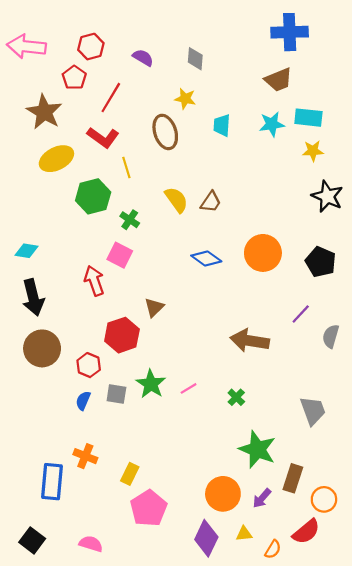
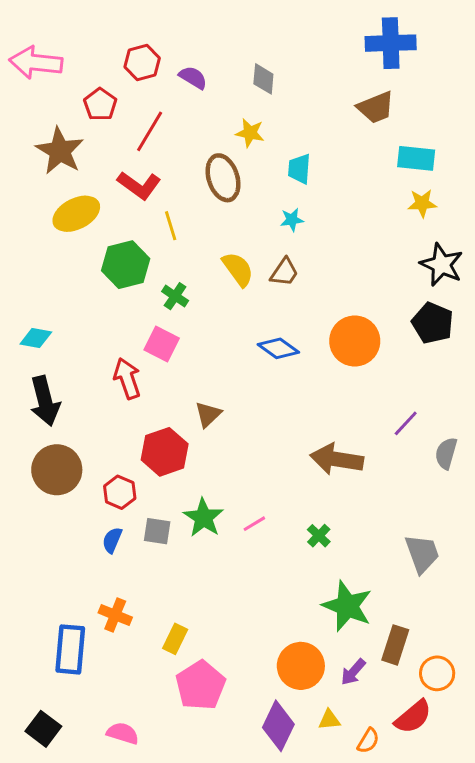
red hexagon: (91, 47) -> (142, 63), moved
cyan star: (272, 124) -> (292, 220), moved, size x0.7
black pentagon: (321, 262) -> (433, 323), moved

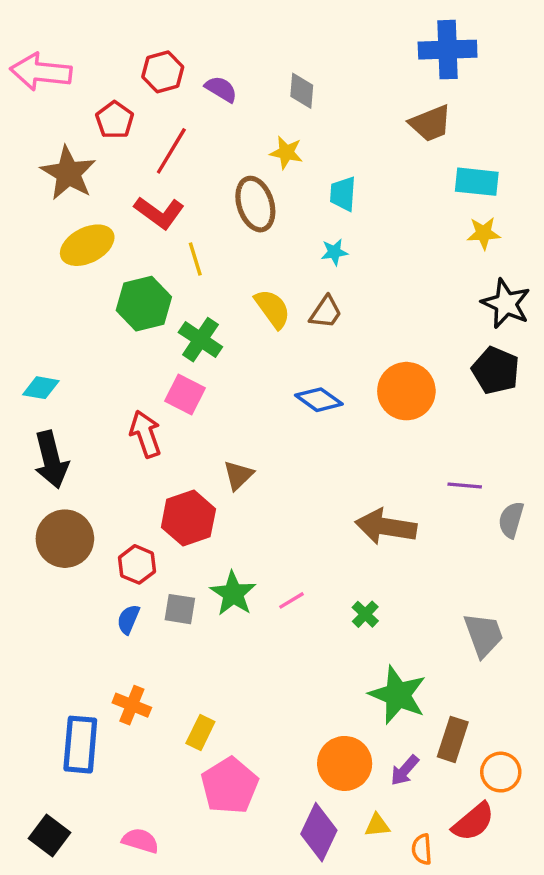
green cross: (175, 296) -> (200, 340), size x1.4
purple line: (406, 423) -> (465, 485), turned 52
orange semicircle: (368, 741) -> (422, 849), turned 145

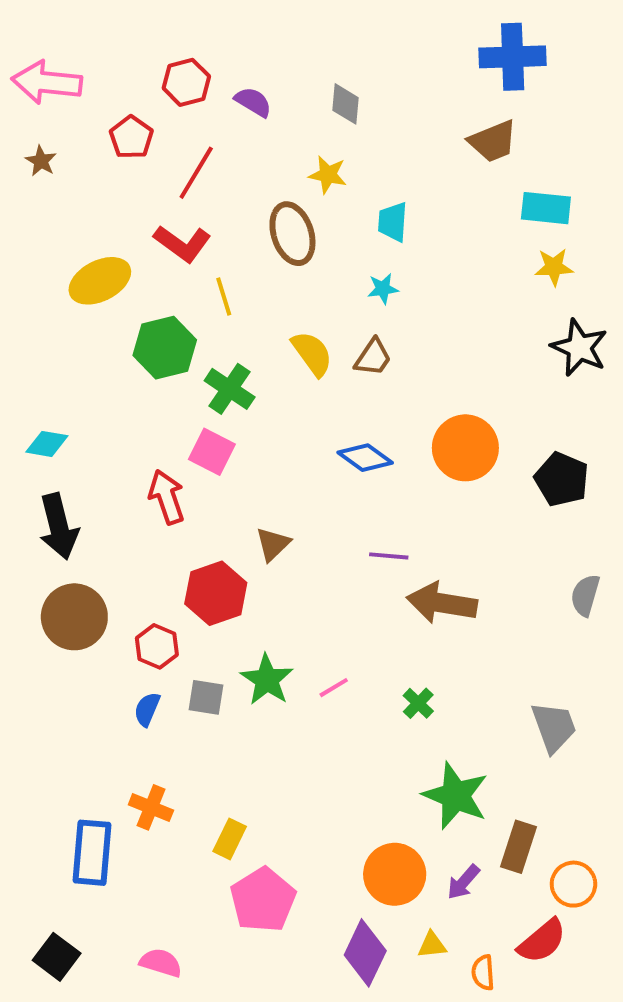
brown star: (68, 173) -> (41, 161), moved, size x0.5
black pentagon: (496, 370) -> (562, 479), moved
purple line: (465, 485) -> (389, 556), moved

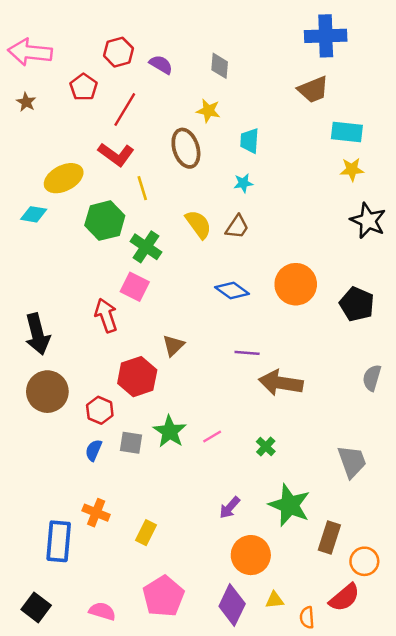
cyan diamond: (47, 444) -> (34, 214), moved
purple arrow: (463, 882) -> (230, 508), moved
pink pentagon: (263, 900) -> (163, 596), moved

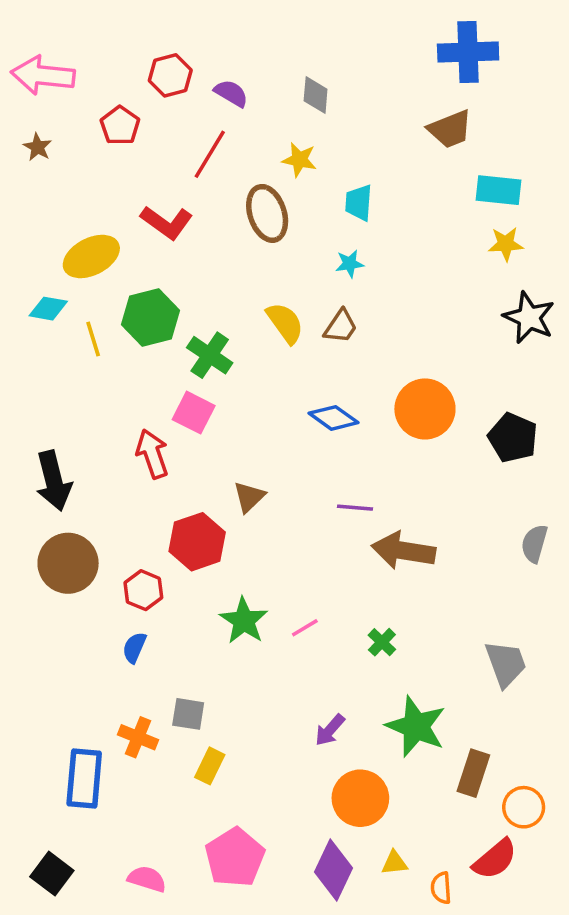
red line: (125, 110) -> (210, 154), moved
yellow line: (142, 188) -> (93, 339), moved
gray square: (131, 443) -> (188, 714), moved

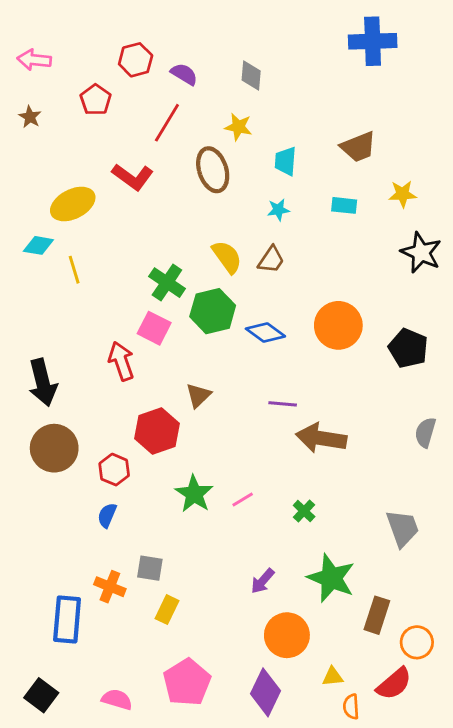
pink arrow: (43, 75) -> (34, 60), size x0.7
brown trapezoid: (450, 129) -> (358, 147), moved
cyan rectangle: (499, 190) -> (344, 205), moved, size x0.7
green hexagon: (151, 317) -> (213, 311), moved
yellow triangle: (394, 863) -> (333, 677), moved

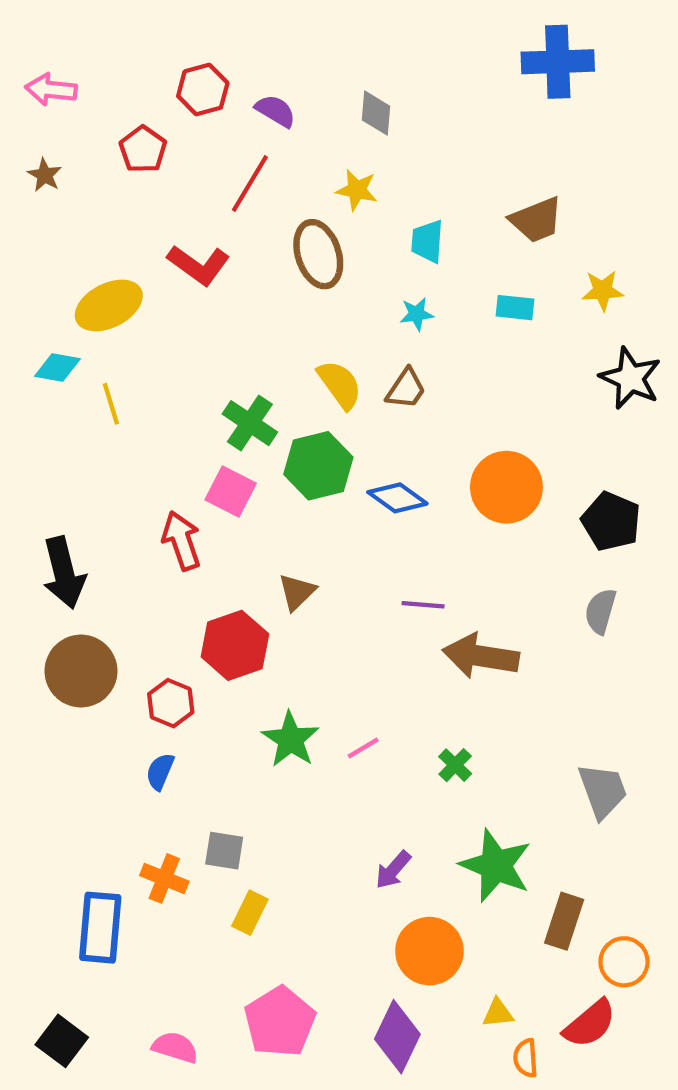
gray semicircle: (425, 432) -> (600, 611), moved

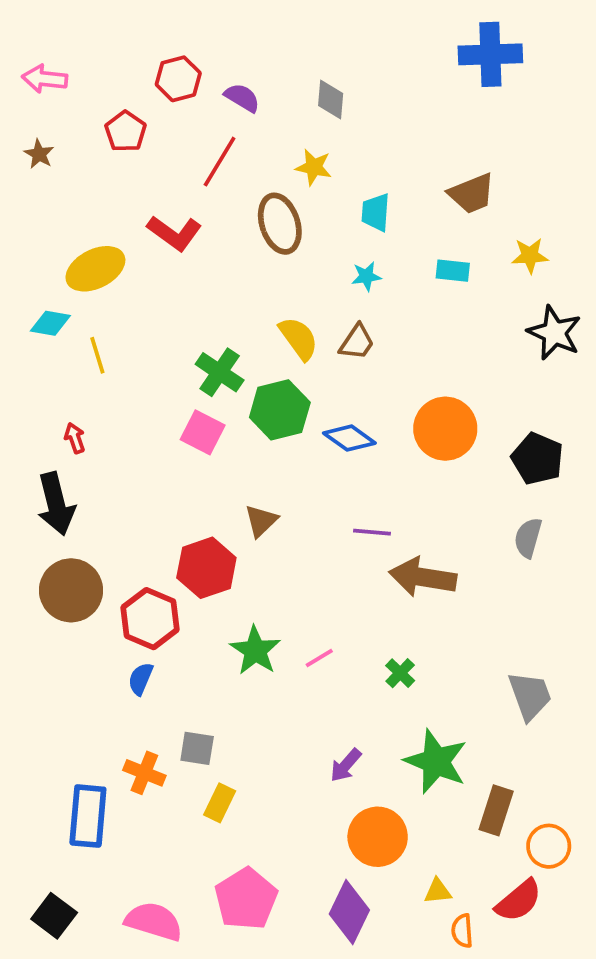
red arrow: (181, 541) -> (75, 438), moved, size x0.6
red hexagon: (171, 703) -> (150, 619), size x1.4
pink semicircle: (175, 1047) -> (154, 921), size x1.4

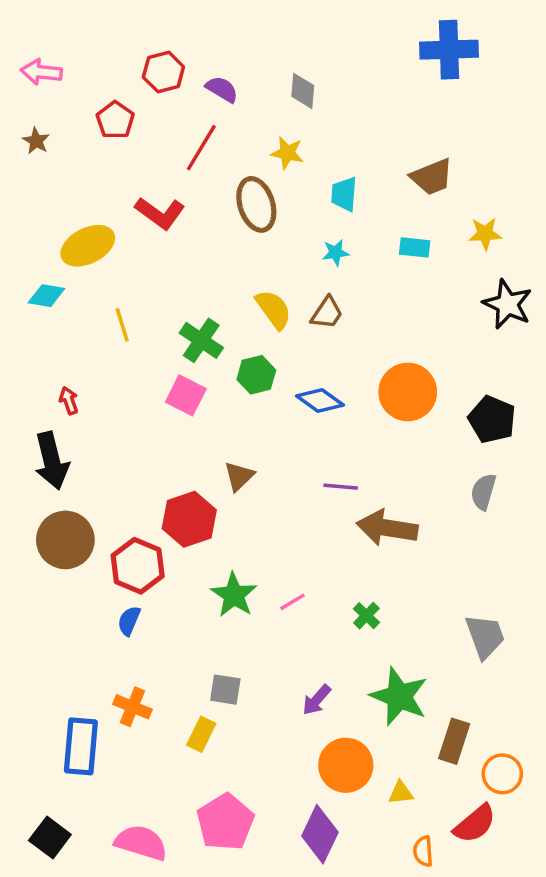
yellow line: (97, 355) -> (122, 325), moved
green hexagon: (280, 410) -> (256, 375), size x0.7
gray square: (197, 748) -> (225, 690), moved
yellow triangle: (438, 891) -> (401, 793), moved

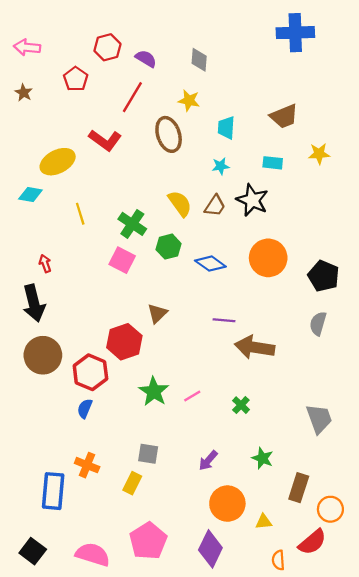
black star: (507, 304) -> (252, 200), moved
green star: (399, 696) -> (262, 458), size x0.6

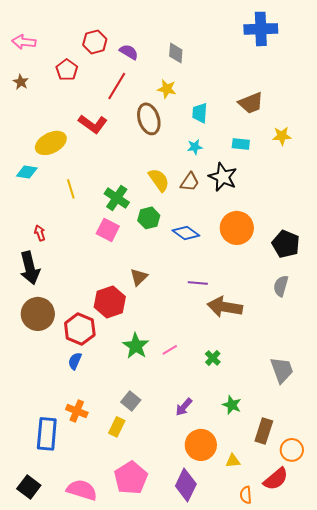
gray square: (148, 454) -> (131, 401), turned 30

